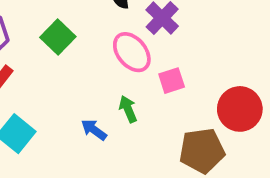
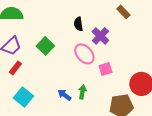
green arrow: (128, 109) -> (82, 92), moved, turned 32

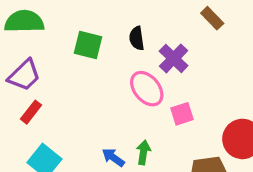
green square: (45, 46) -> (88, 45), moved, turned -30

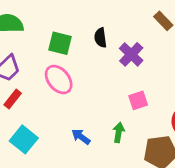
pink ellipse: (147, 89) -> (59, 80), moved
green arrow: (143, 152) -> (119, 133), moved

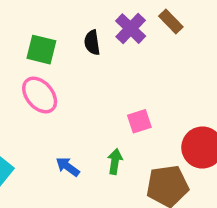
purple cross: (131, 54) -> (131, 29), moved

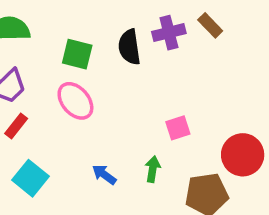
purple cross: (131, 29) -> (169, 33), turned 32
black semicircle: (92, 43) -> (129, 47), size x1.4

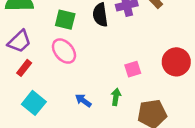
red circle: (243, 155) -> (176, 62), moved

